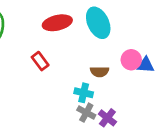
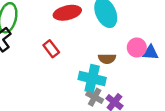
cyan cross: (84, 93) -> (92, 79), size x1.5

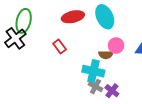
pink circle: (137, 48) -> (116, 46), moved

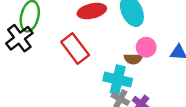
red rectangle: (60, 47) -> (75, 49), size x1.6

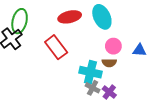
brown semicircle: (133, 59) -> (109, 63), moved

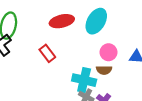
cyan ellipse: (102, 17) -> (96, 21), turned 55
red rectangle: (56, 47) -> (47, 53), size x0.7

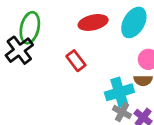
cyan cross: (84, 80) -> (119, 92), turned -30

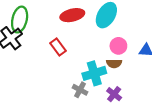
gray cross: (122, 112) -> (80, 90), moved

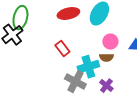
red rectangle: (58, 47) -> (62, 49), moved
gray cross: (80, 90) -> (75, 82), size x1.5

